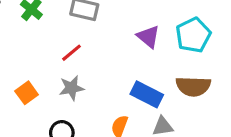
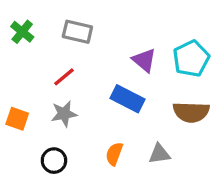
orange square: (27, 93) -> (17, 119), turned -35
blue rectangle: (147, 94) -> (128, 99), moved

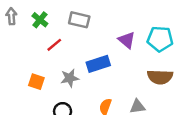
cyan pentagon: (191, 59) -> (160, 39), turned 30
red line: (64, 77) -> (54, 45), moved
blue rectangle: (128, 99) -> (98, 64), moved, turned -45

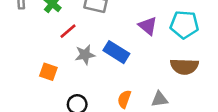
blue rectangle: (98, 64) -> (116, 52), turned 50
gray star: (70, 78) -> (85, 55), moved

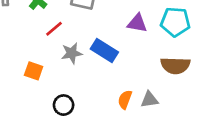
purple triangle: (148, 26) -> (137, 23), turned -30
orange semicircle: (124, 99) -> (125, 100), moved

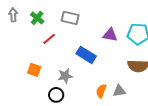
gray star: (72, 53) -> (65, 76), moved

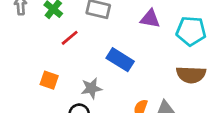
purple triangle: (110, 35) -> (150, 19), moved

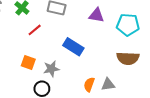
orange square: (49, 80) -> (28, 62), moved

